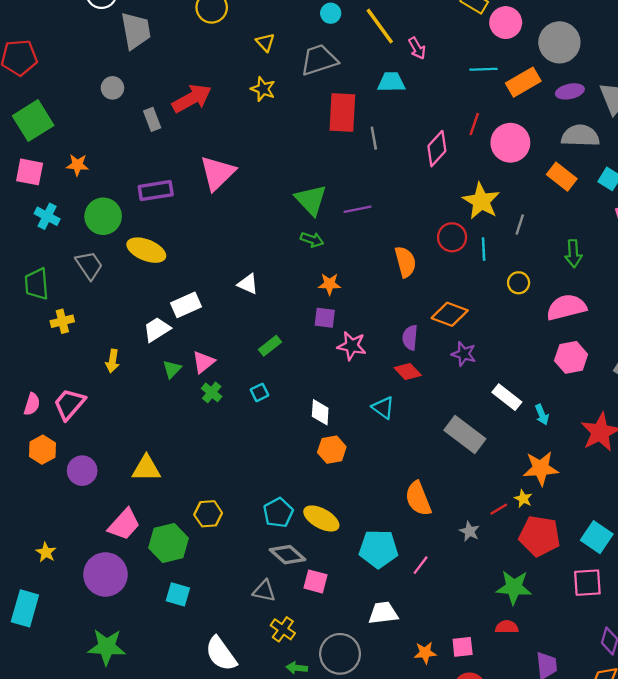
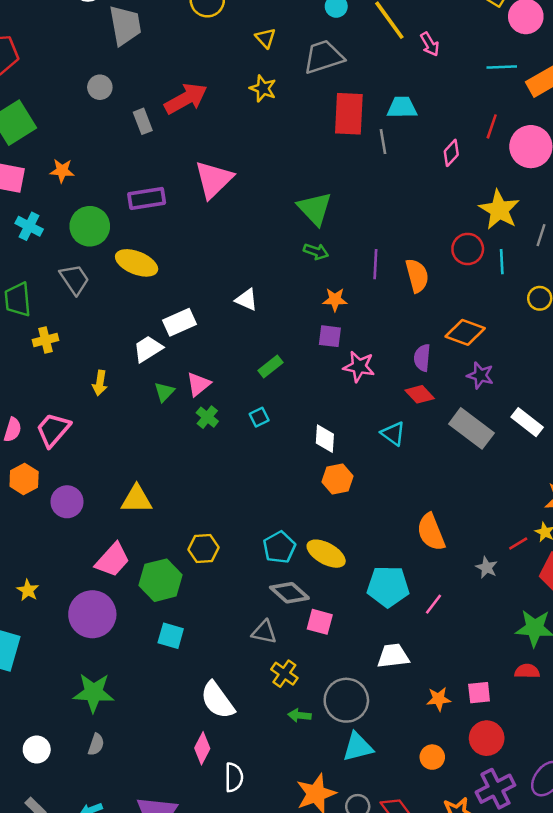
cyan trapezoid: (391, 82) -> (402, 107), moved
pink diamond: (437, 149) -> (451, 153), size x0.7
purple line: (358, 209) -> (375, 264), moved, turned -76
gray rectangle: (465, 434) -> (471, 428), moved

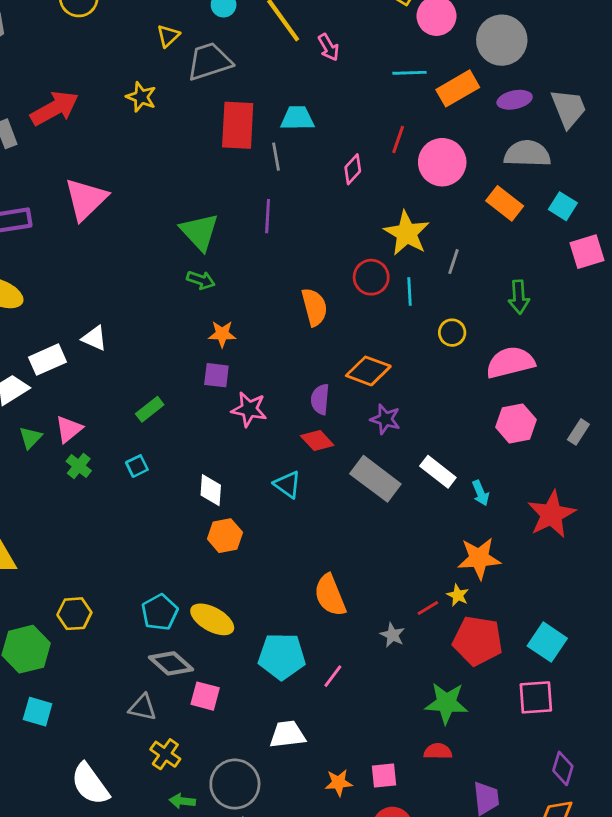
yellow triangle: (265, 38) -> (168, 36), moved, turned 30
purple line: (375, 264) -> (268, 216), moved
white triangle: (246, 300) -> (94, 338), moved

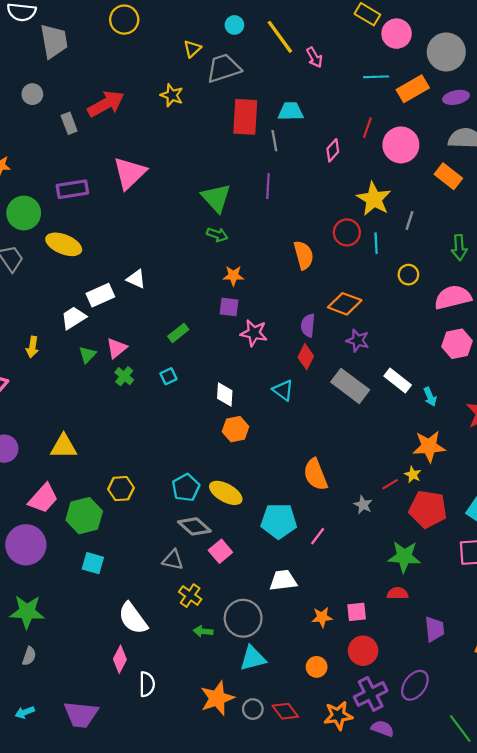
red diamond: (317, 440) -> (306, 357), turned 70
pink square: (205, 696) -> (220, 551), turned 35

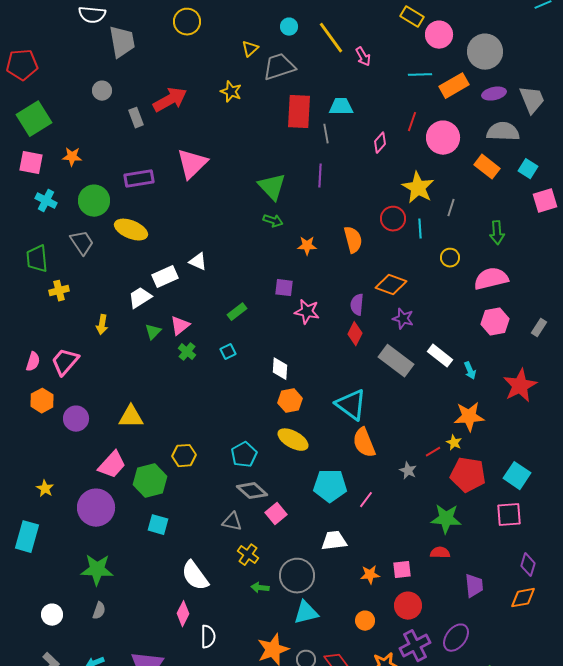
orange star: (233, 276) -> (307, 246), moved
cyan triangle: (283, 390) -> (351, 405), moved, size x1.6
yellow ellipse: (226, 493) -> (293, 440), moved

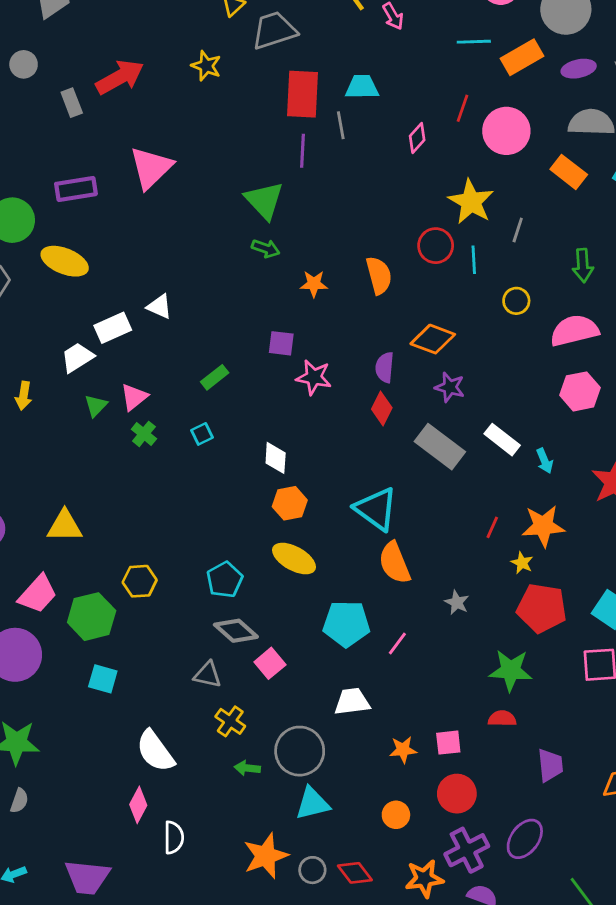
purple line: (320, 176) -> (302, 151), moved
red line: (433, 452) -> (492, 527), moved, turned -35

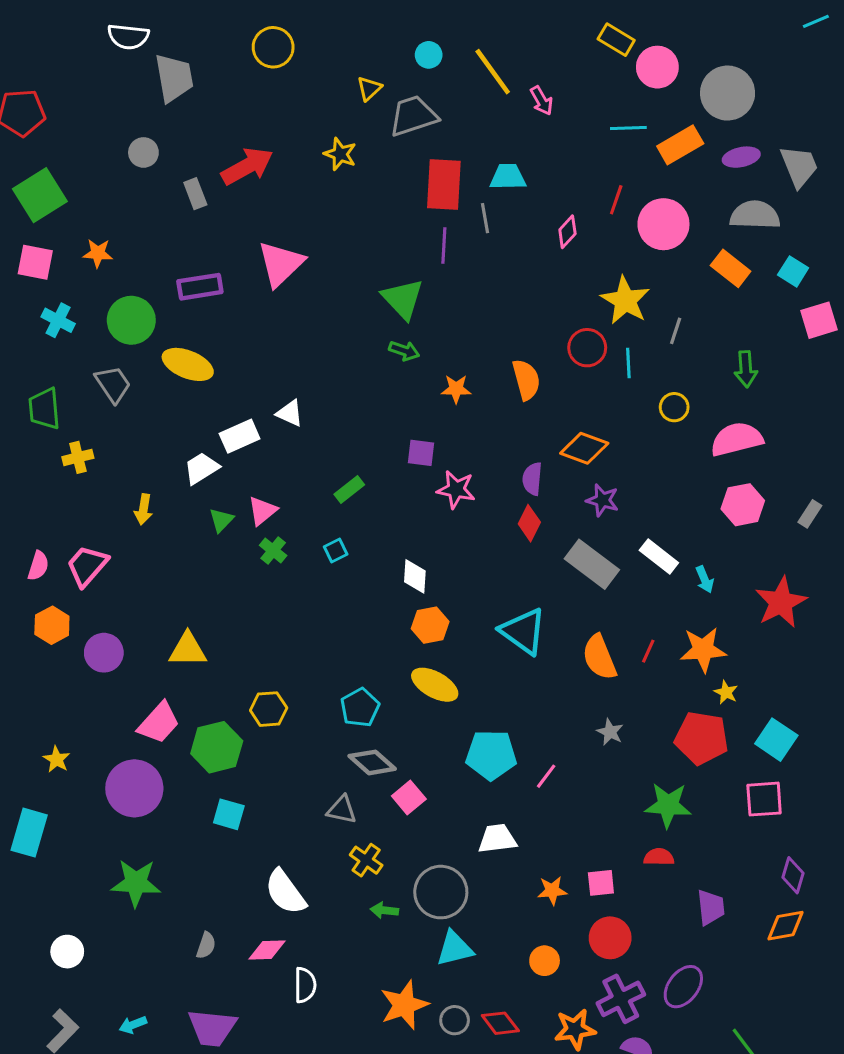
orange semicircle: (395, 563) -> (599, 657), moved
yellow star: (522, 563) -> (726, 692), moved
gray semicircle: (19, 801) -> (206, 945), moved
pink diamond: (138, 805) -> (267, 950), turned 60

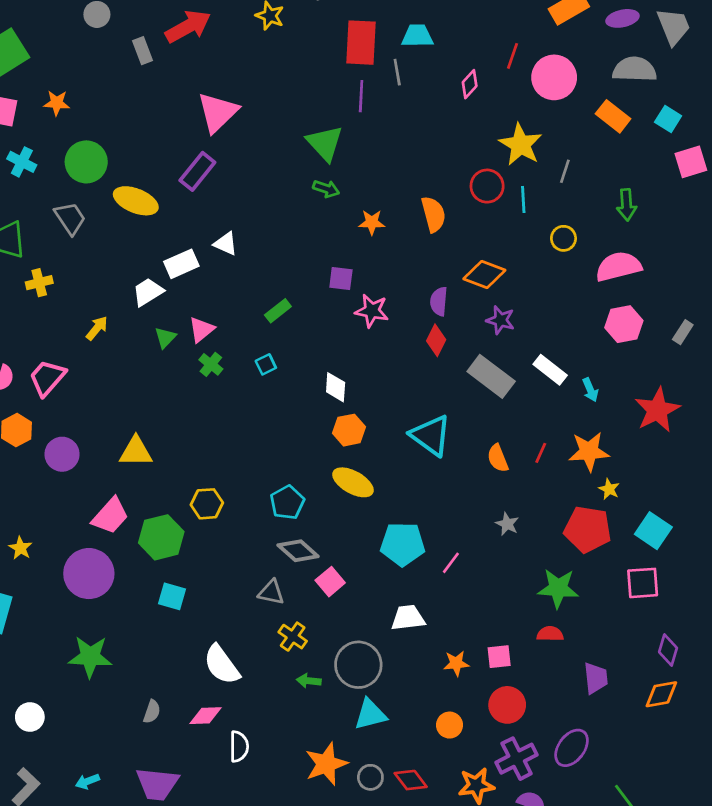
purple rectangle: (200, 287) -> (197, 171), moved, turned -42
yellow arrow: (143, 509) -> (97, 328), turned -150
orange semicircle: (599, 657) -> (498, 458), size x0.7

